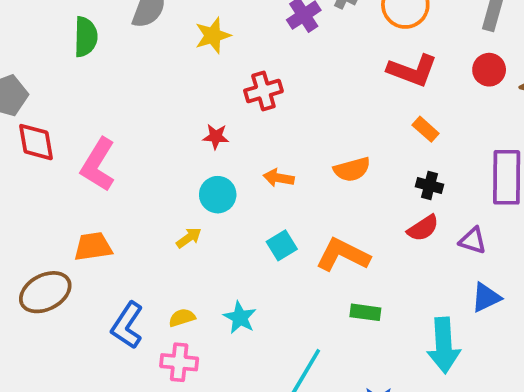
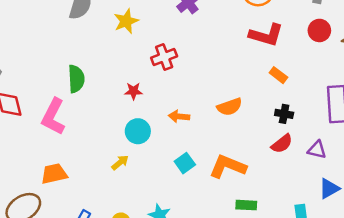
green semicircle: (86, 37) -> (76, 79), moved

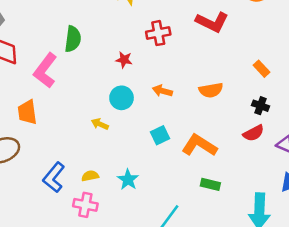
red L-shape: (266, 35) -> (212, 22), moved
yellow arrow: (120, 163) -> (100, 124), turned -126
orange trapezoid: (54, 174) -> (27, 112), moved, turned -95

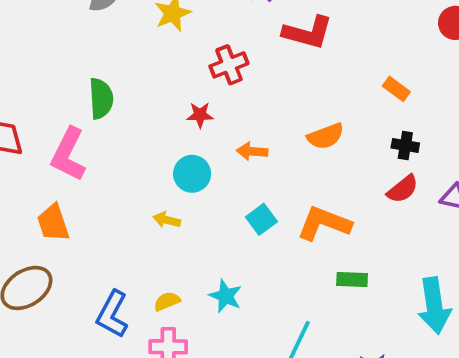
red star: (124, 60) -> (200, 115), moved

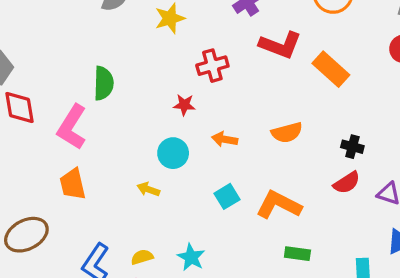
orange rectangle: (396, 89) -> (331, 69), moved, size x1.6
orange trapezoid: (53, 223) -> (73, 184), moved

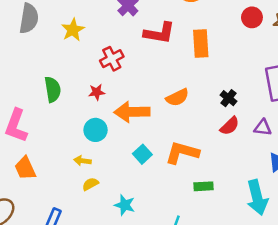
orange rectangle: (331, 69) -> (201, 43), turned 56
green semicircle: (104, 83) -> (53, 89), moved
orange arrow: (225, 139) -> (132, 112), size x1.8
black cross: (352, 147) -> (228, 98), turned 35
yellow semicircle: (142, 257) -> (90, 184), moved

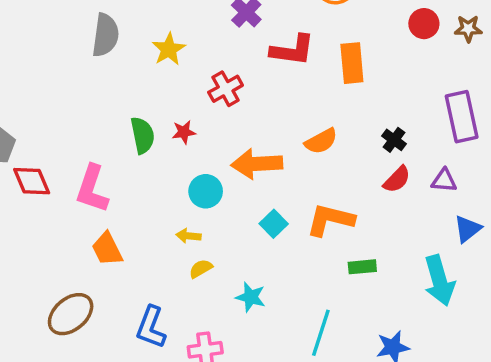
red star: (97, 92) -> (184, 132), moved

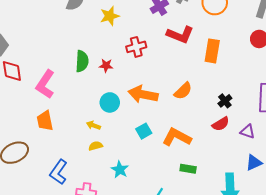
orange semicircle: (321, 141) -> (183, 91), turned -30

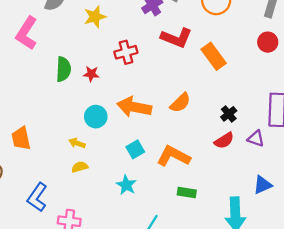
orange rectangle: (212, 51) -> (214, 56), turned -45
pink L-shape: (45, 84) -> (27, 33), moved
purple triangle: (248, 132) -> (256, 139), moved
cyan star: (120, 170) -> (126, 185), moved

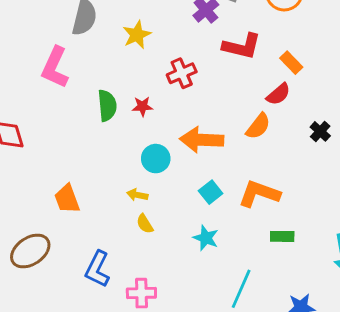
orange rectangle: (214, 56) -> (291, 63), size x0.7
red semicircle: (224, 141) -> (278, 94), moved
yellow semicircle: (80, 167) -> (145, 224), turned -98

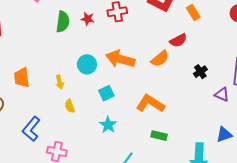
orange rectangle: (291, 63) -> (193, 13), moved
red star: (142, 106) -> (88, 19), moved
cyan square: (211, 192) -> (106, 93), moved
yellow arrow: (137, 195) -> (60, 82), moved, turned -128

